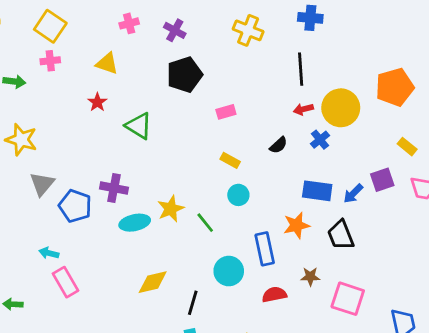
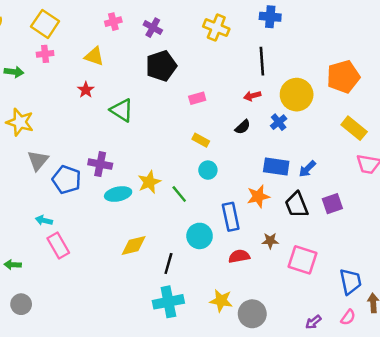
red arrow: (303, 109) -> (252, 96), moved
yellow rectangle: (407, 147) -> (354, 128), size x1.5
purple square: (382, 180) -> (332, 204), moved

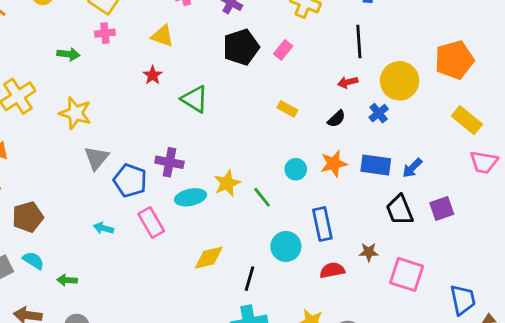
pink rectangle: (197, 98) -> (283, 50), moved, turned -35
yellow rectangle: (201, 140) -> (287, 109), moved
orange star: (258, 196) -> (334, 164), moved
pink rectangle: (58, 246) -> (151, 223), moved

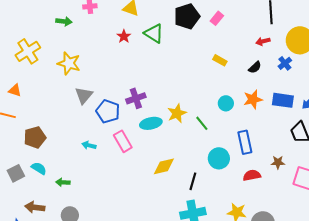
green triangle: (195, 99) -> (154, 33), moved
purple cross: (169, 162) -> (136, 98), turned -30

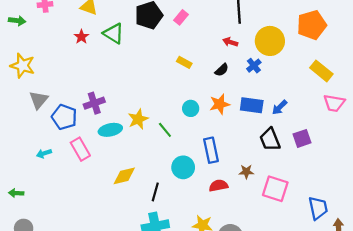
red arrow: (263, 41) -> (230, 42), turned 32
cyan arrow: (89, 145) -> (44, 153), turned -32

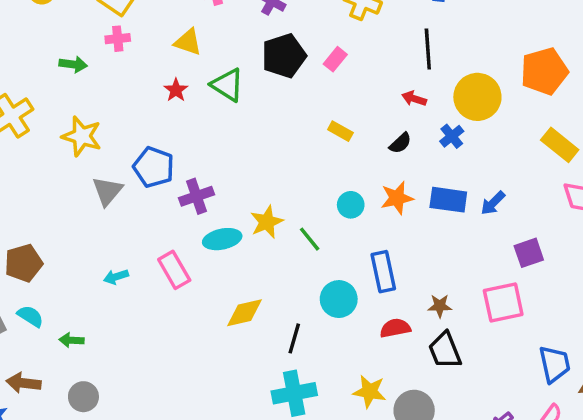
blue pentagon: (64, 117) -> (154, 167), moved
black trapezoid: (270, 139) -> (445, 350), moved
pink square: (275, 189) -> (503, 302), moved, turned -30

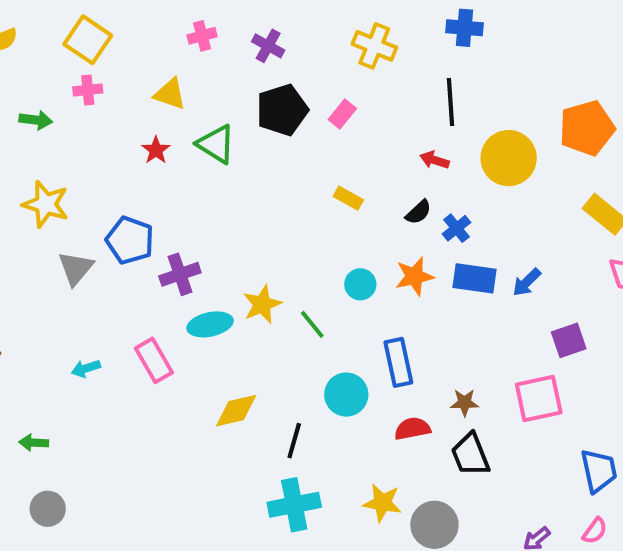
blue cross: (452, 136) -> (457, 228), moved

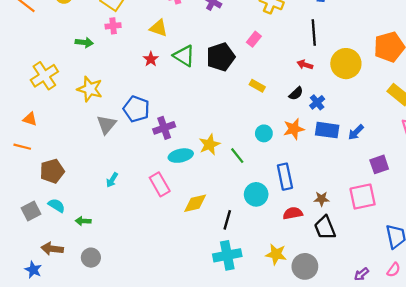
black pentagon: (282, 110) -> (221, 57), moved
pink rectangle: (154, 360) -> (160, 184), moved
cyan arrow: (86, 368) -> (112, 180), turned -40

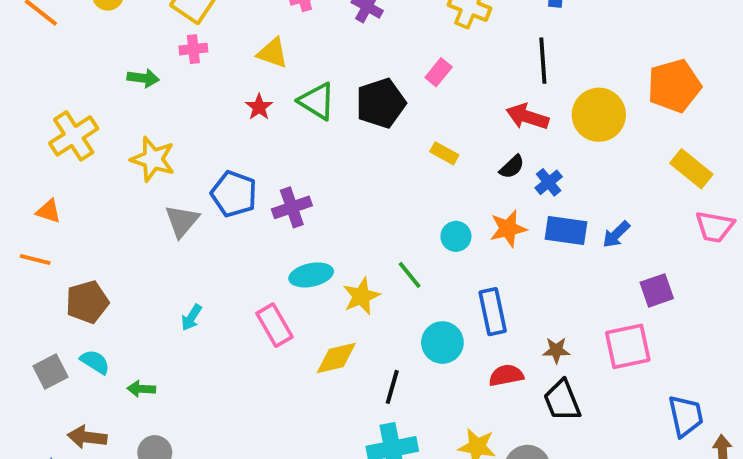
red arrow: (305, 65) -> (527, 117), size x1.5
purple cross: (164, 128) -> (292, 207), moved
yellow star: (210, 144) -> (361, 296), moved

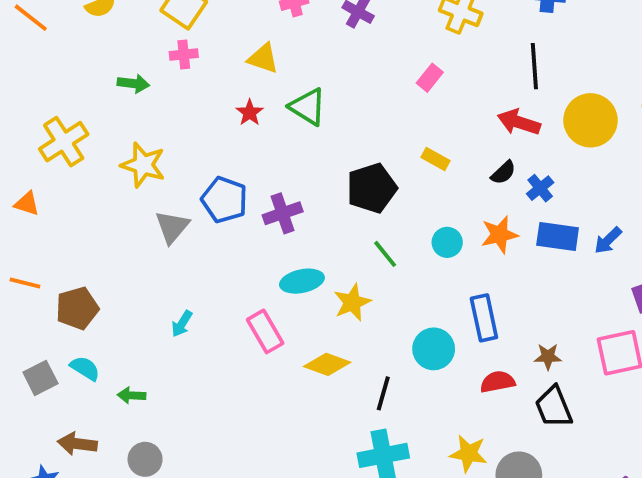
black pentagon: (381, 103) -> (372, 188), moved
orange triangle: (49, 211) -> (27, 204), moved
orange line: (35, 260) -> (25, 283), moved
green line: (410, 275) -> (385, 254), moved
yellow diamond: (336, 358) -> (327, 364), turned 33

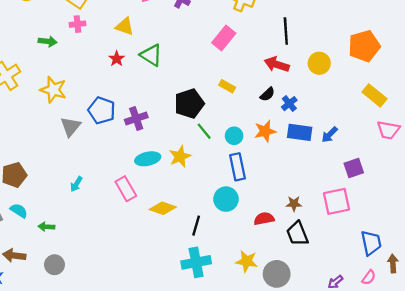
pink rectangle: (430, 78) -> (224, 38), size x1.5
yellow circle: (591, 120) -> (319, 63), size x0.7
green line: (385, 254) -> (204, 131), moved
yellow star: (352, 302) -> (180, 156), moved
blue rectangle: (484, 318) -> (238, 167), moved

